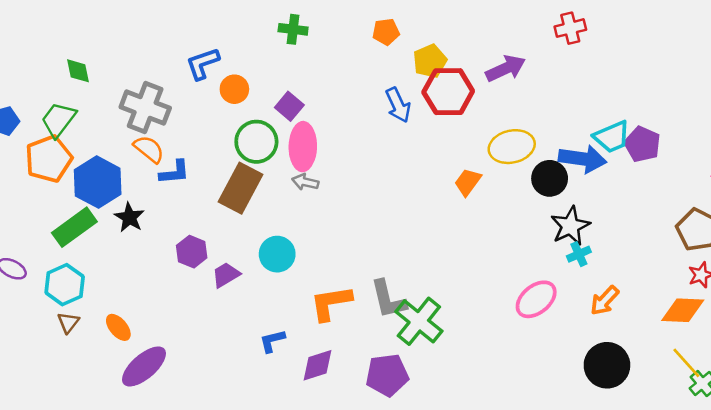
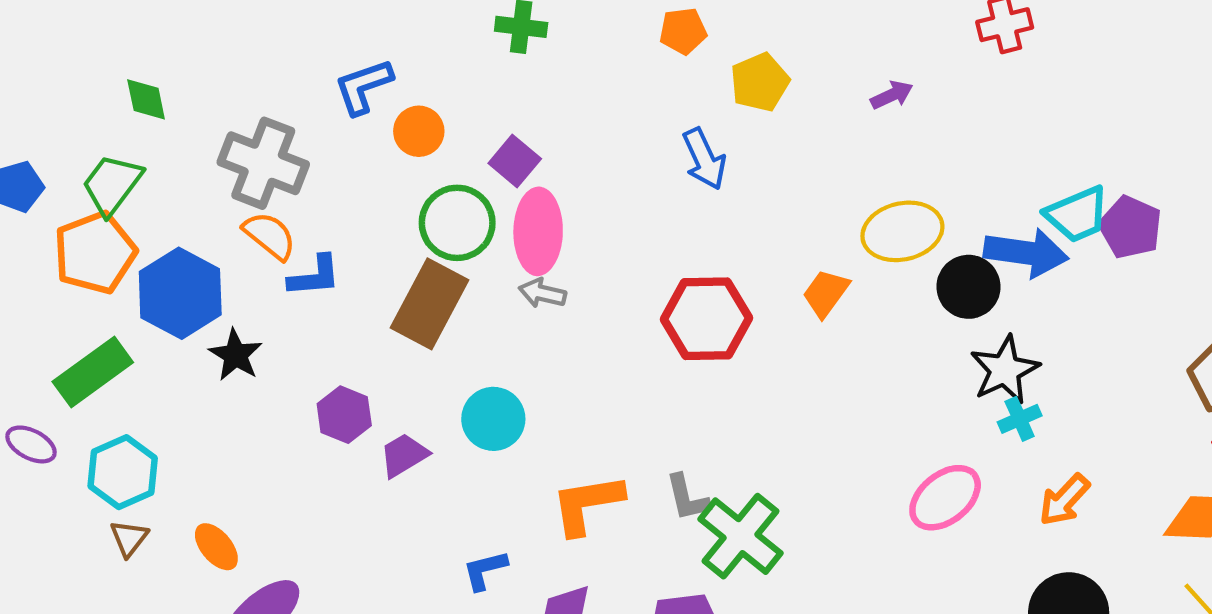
purple arrow: (506, 68) -> (892, 95), size x0.6
red hexagon: (448, 92) -> (706, 319), moved
green rectangle: (74, 227) -> (93, 372), moved
gray L-shape: (388, 299) -> (687, 498), size x0.7

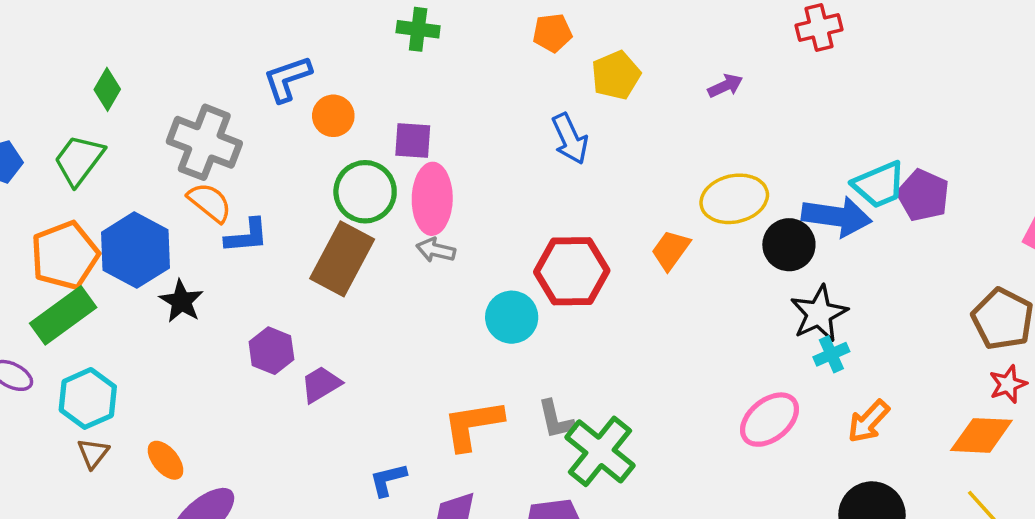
green diamond: (146, 99) -> (107, 89), turned 42
purple square: (515, 161) -> (413, 141), turned -36
orange pentagon: (95, 253) -> (65, 255), moved
cyan circle: (493, 419) -> (512, 317), moved

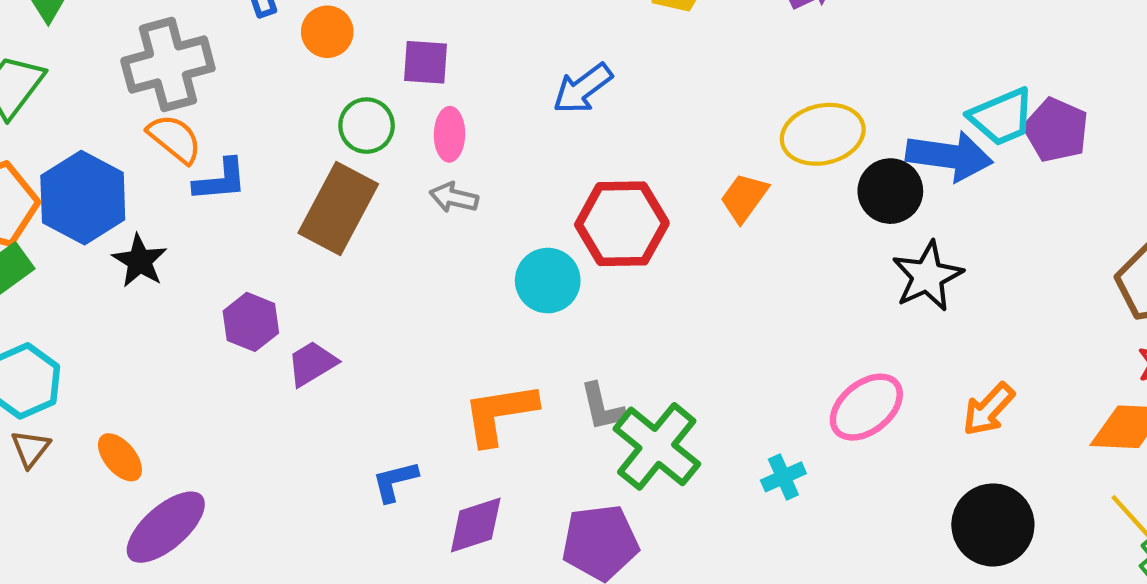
blue arrow: (570, 139) -> (583, 88), moved, turned 78
gray cross: (204, 142) -> (168, 64), turned -36
green circle: (365, 192) -> (367, 126), size x0.7
pink ellipse: (432, 199) -> (449, 134), size x0.6
cyan cross: (831, 354) -> (783, 477), moved

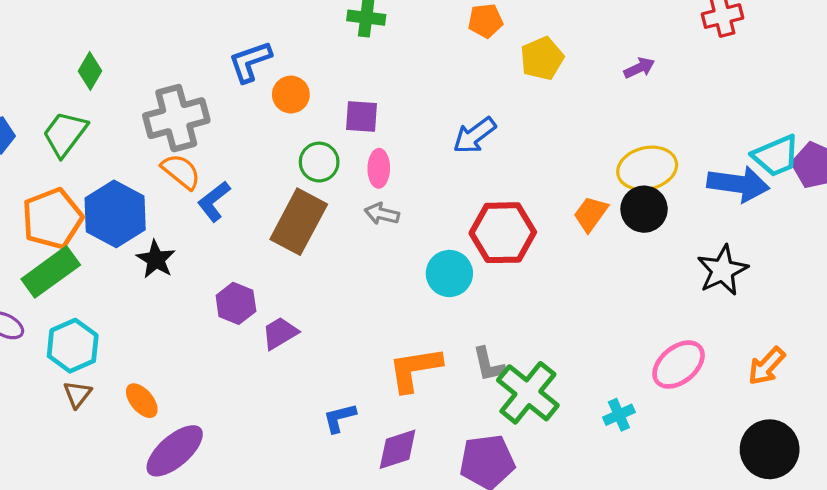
blue L-shape: (220, 180) -> (214, 201), turned 147
black circle: (890, 191) -> (644, 209), moved

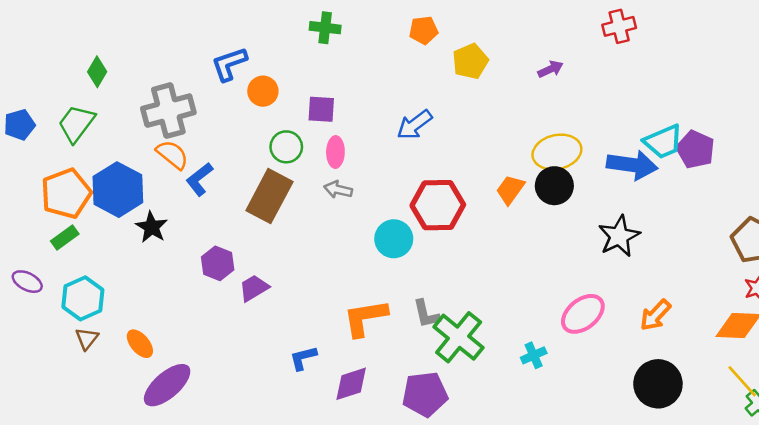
green rectangle: (51, 272) -> (65, 237), size x0.6

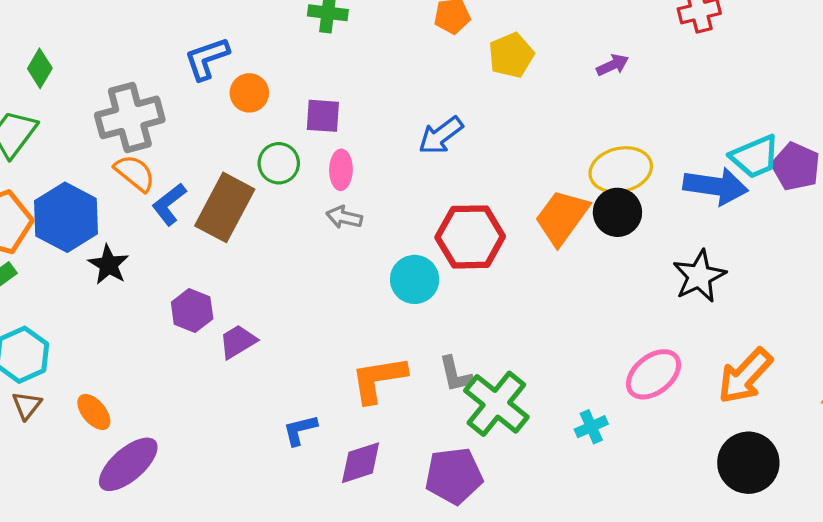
orange trapezoid: (510, 190) -> (562, 217), size x1.5
brown rectangle: (269, 196) -> (225, 207), moved
orange arrow: (655, 315) -> (745, 376), size x1.4

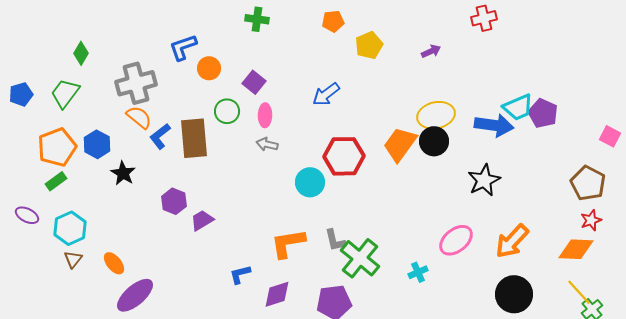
purple square: (323, 116) -> (254, 82), turned 35
brown rectangle: (225, 207) -> (194, 138), turned -33
blue hexagon: (66, 217) -> (97, 144), size x0.7

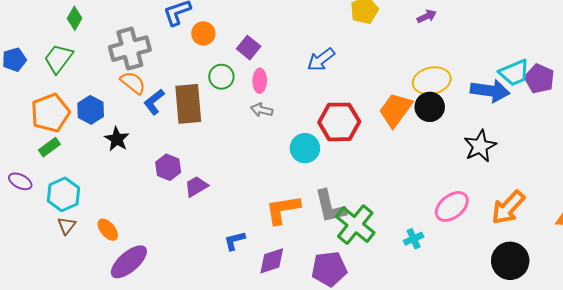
gray L-shape: (335, 240) -> (330, 206), size x1.5

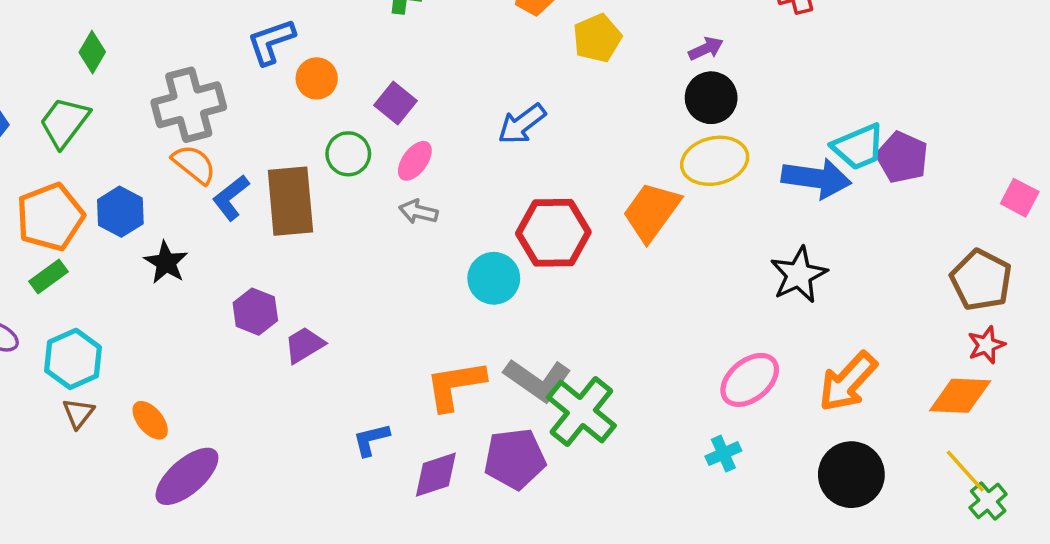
pink ellipse: (260, 81) -> (415, 161), turned 35
black circle: (430, 107) -> (711, 98), moved
gray L-shape: (330, 206) -> (538, 380), turned -42
cyan cross: (414, 239) -> (723, 454), moved
purple pentagon: (329, 269) -> (515, 459), moved

